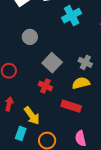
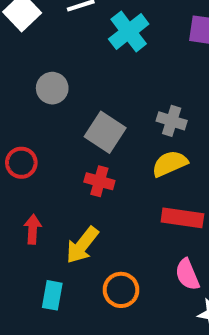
red rectangle: (71, 106) -> (182, 218), moved
yellow arrow: (32, 116) -> (82, 245), turned 84
cyan rectangle: (21, 133) -> (52, 295), moved

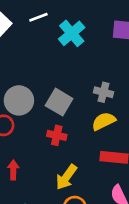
gray circle: (52, 88) -> (19, 100), moved, size x1.4
yellow arrow: (82, 245) -> (66, 177), moved

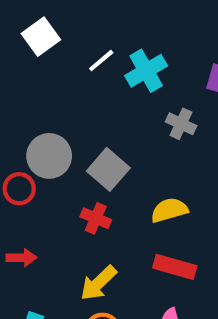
white line: (38, 17) -> (101, 61), moved, turned -30
gray cross: (104, 92) -> (181, 124), moved
red arrow: (13, 170) -> (22, 258), turned 78

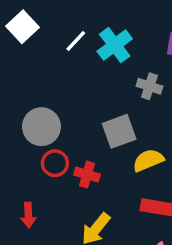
gray square: (108, 169) -> (119, 131), moved, turned 36
red circle: (19, 189) -> (55, 163), moved
red arrow: (22, 258) -> (28, 215), turned 95

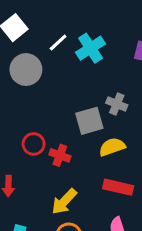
gray cross: (149, 86) -> (117, 104), moved
gray circle: (41, 127) -> (26, 70), moved

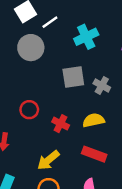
white line: (58, 42) -> (50, 22), moved
gray square: (89, 121) -> (73, 77), moved
red cross: (60, 155) -> (61, 124), moved

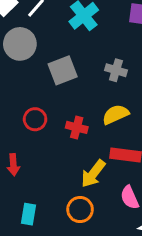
gray square: (73, 77) -> (63, 70), moved
yellow arrow: (48, 160) -> (93, 174), moved

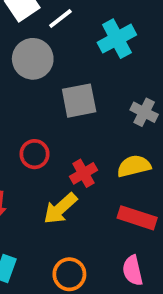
red cross: (77, 127) -> (84, 173), turned 35
yellow arrow: (93, 174) -> (60, 209), moved

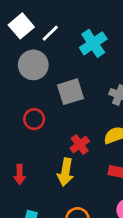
red circle: (35, 154) -> (34, 119), moved
yellow arrow: (60, 209) -> (65, 172), turned -32

